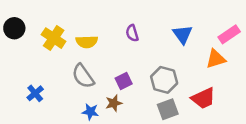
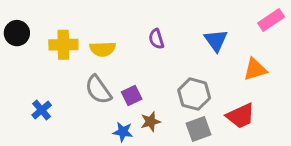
pink rectangle: (229, 34) -> (271, 20), moved
yellow cross: (54, 38) -> (63, 45), turned -35
purple square: (124, 81) -> (132, 96), moved
brown star: (114, 103) -> (151, 122), moved
blue star: (90, 112) -> (123, 132), moved

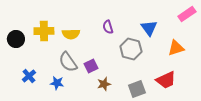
black circle: (17, 33) -> (16, 39), moved
gray hexagon: (194, 94) -> (131, 49), moved
blue star: (123, 132) -> (57, 83), moved

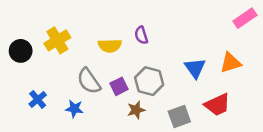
blue triangle: (149, 28) -> (195, 68), moved
yellow cross: (44, 31) -> (57, 40), turned -30
yellow semicircle: (71, 34) -> (110, 46), moved
gray hexagon: (131, 49) -> (149, 81), moved

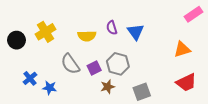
blue triangle: (195, 68) -> (136, 32), moved
red trapezoid: (217, 105) -> (186, 83), moved
blue star: (74, 109) -> (50, 88), moved

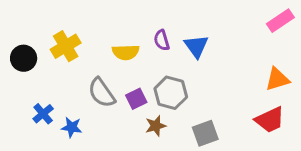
orange triangle: (182, 49) -> (277, 79), moved

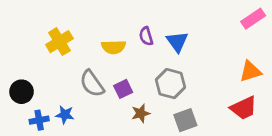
black circle: (24, 58) -> (22, 92), moved
gray hexagon: (171, 93) -> (170, 84), moved
blue cross: (43, 114) -> (39, 120), moved, turned 30

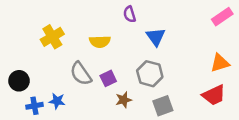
purple semicircle: (146, 36) -> (130, 14), moved

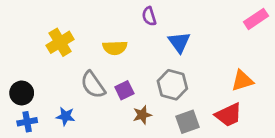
orange triangle: (220, 63) -> (242, 81), moved
red trapezoid: (214, 95) -> (229, 115), moved
blue cross: (34, 106) -> (27, 122), moved

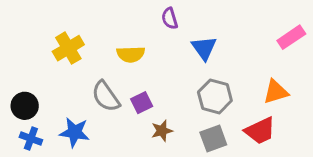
pink rectangle: (256, 19) -> (291, 37), moved
gray hexagon: (172, 85) -> (215, 96), moved
blue star: (66, 116) -> (75, 132), size x1.4
blue cross: (27, 122) -> (31, 139), turned 30

